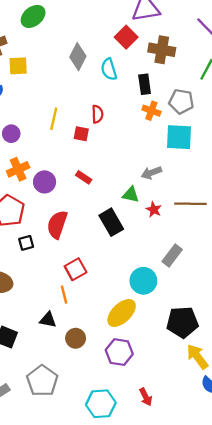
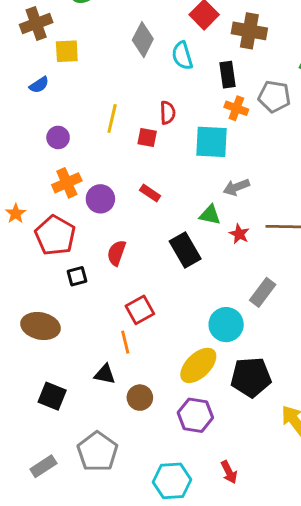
cyan square: (179, 137) -> (211, 142), moved
red semicircle: (57, 224) -> (116, 253), size x0.7
black pentagon: (182, 322) -> (251, 377), moved

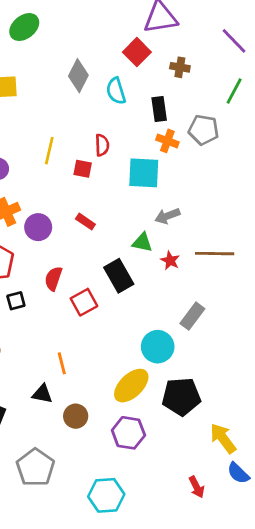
brown cross: (249, 31) -> (180, 67), size x0.6
red square: (140, 310) -> (84, 302), moved
red arrow: (229, 472) -> (197, 487), moved

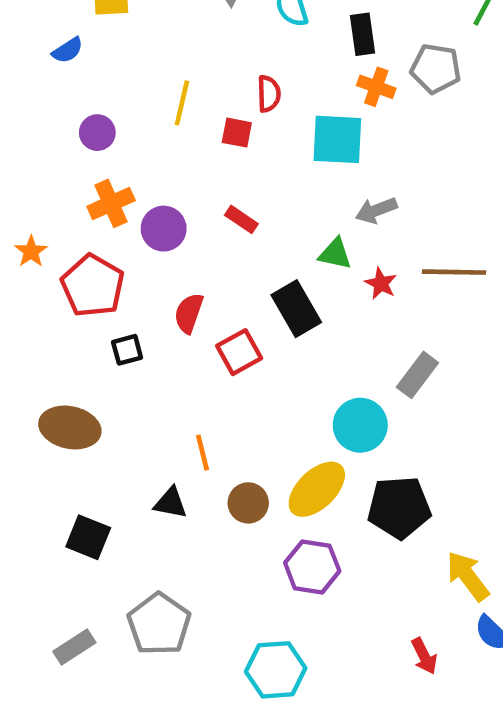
brown circle: (76, 416) -> (248, 503), moved

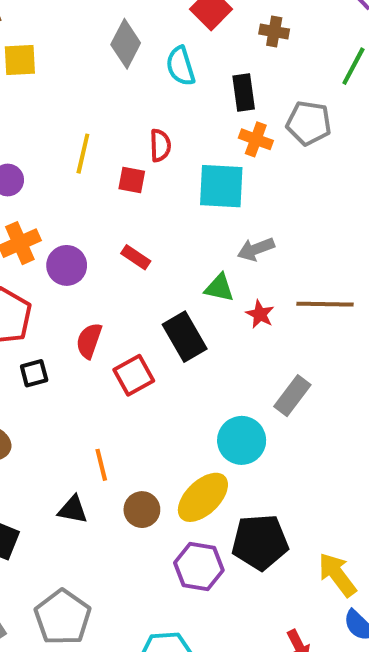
black pentagon: (399, 508) -> (260, 542), moved

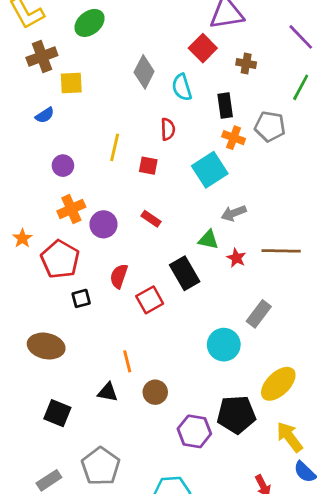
red semicircle: (160, 145) -> (168, 129), moved
cyan square: (221, 186) -> (210, 170), turned -36
yellow ellipse: (203, 497) -> (278, 384), moved

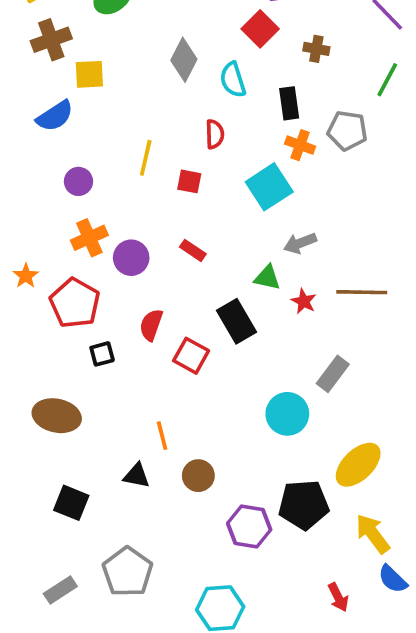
blue semicircle: (45, 115) -> (55, 116), size x1.5
red square: (150, 300) -> (191, 356), turned -32

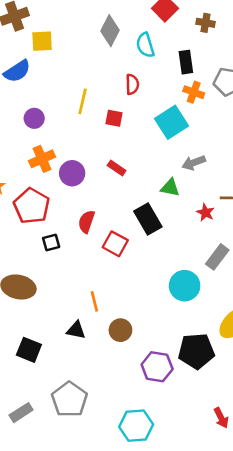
red star: (304, 301) -> (205, 212), moved

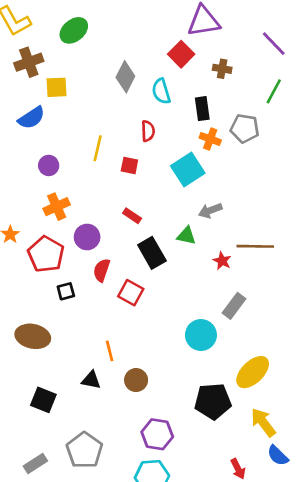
purple circle: (72, 173) -> (87, 237), moved
black rectangle: (148, 219) -> (152, 253), moved
purple hexagon: (157, 367) -> (157, 434), moved

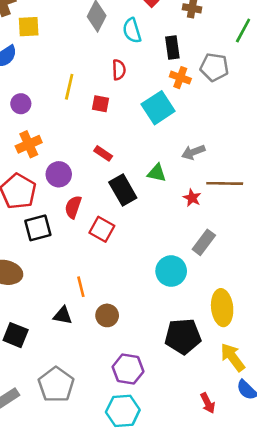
gray arrow: (210, 211) -> (193, 152), moved
black square: (66, 291) -> (38, 228), size x1.5
yellow ellipse: (253, 372) -> (222, 308), turned -52

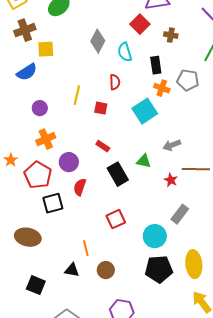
red square: (102, 229) -> (116, 219), moved, turned 36
black pentagon: (183, 336) -> (159, 269), moved

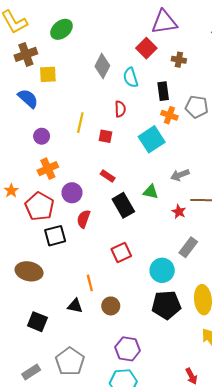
blue semicircle: (27, 72) -> (28, 98), turned -105

